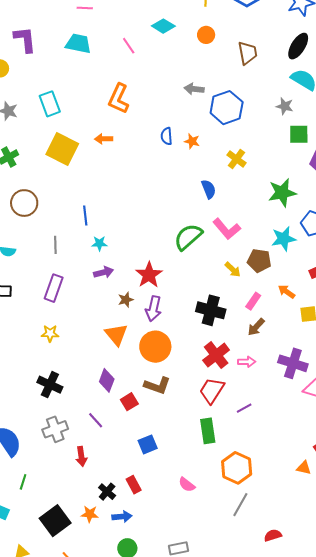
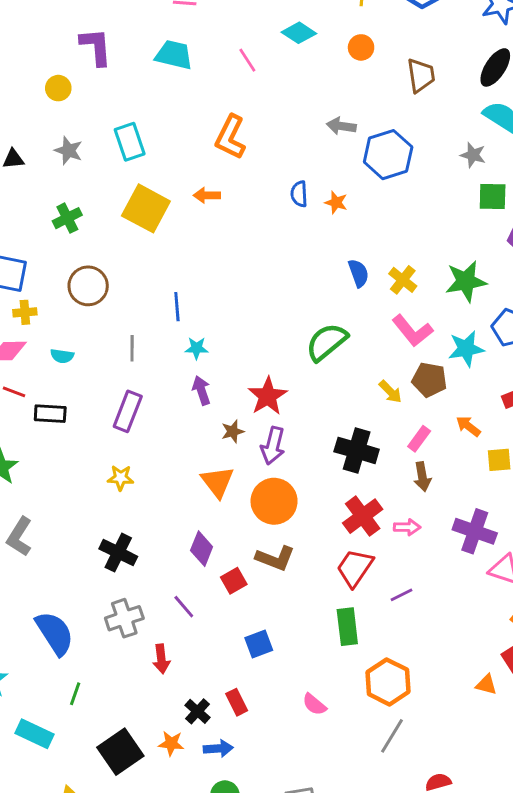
yellow cross: (236, 159) -> (403, 280), moved
pink L-shape: (227, 229) -> (412, 331), moved
purple arrow: (104, 272) -> (201, 390), turned -96
brown arrow: (256, 327) -> (422, 477), turned -54

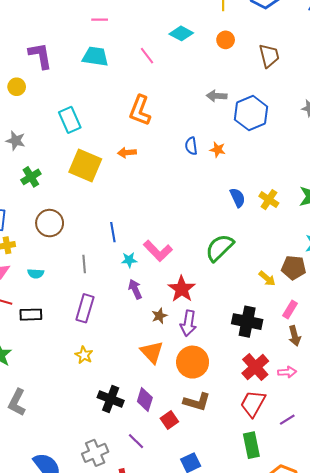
gray star: (69, 151) -> (16, 141), moved
pink L-shape: (412, 331) -> (158, 251), moved
yellow star: (121, 478) -> (84, 355), turned 30
black cross: (118, 553) -> (111, 399), moved

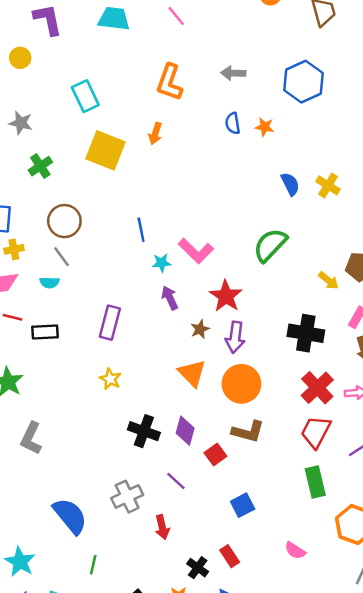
gray arrow: (217, 96) -> (233, 73), moved
orange arrow: (127, 153) -> (155, 133), turned -66
gray line: (84, 264) -> (61, 257), moved, turned -30

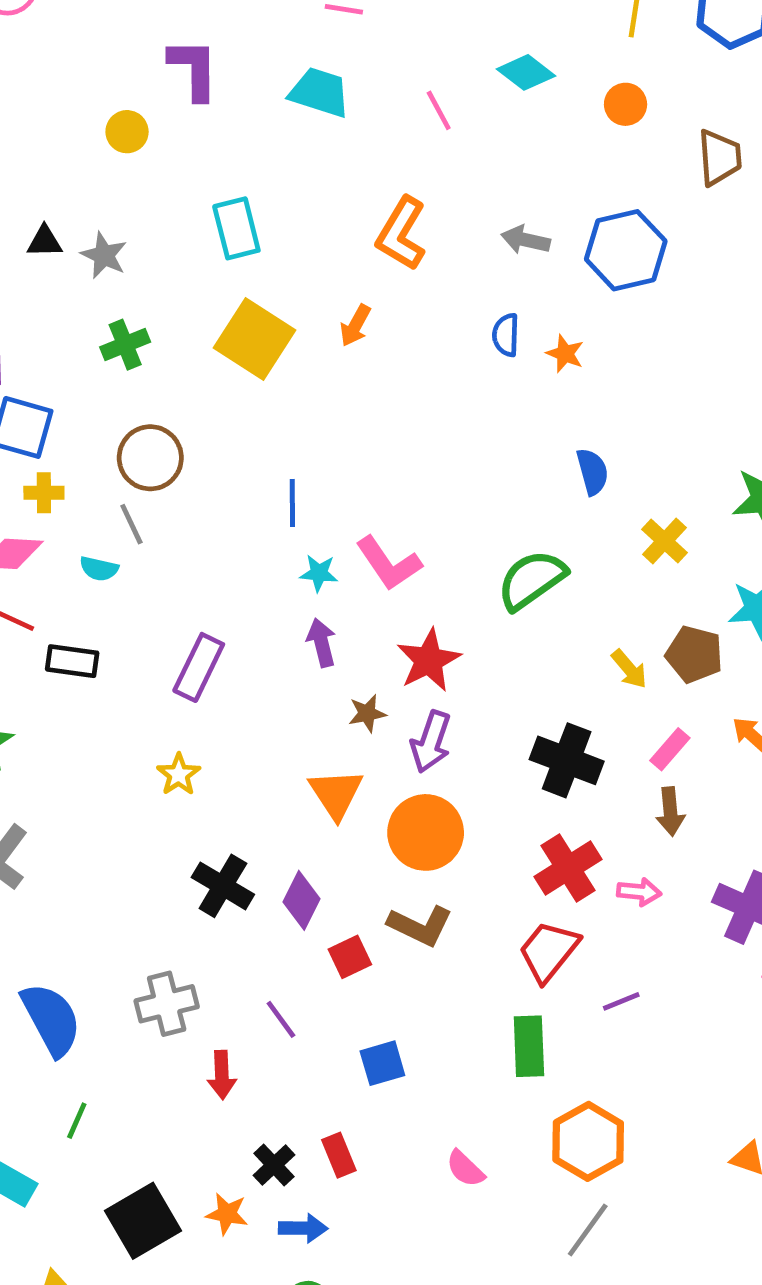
blue hexagon: (304, 82) -> (626, 250), moved
yellow cross: (328, 185) -> (664, 541), moved
purple line: (176, 481) -> (281, 1019), moved

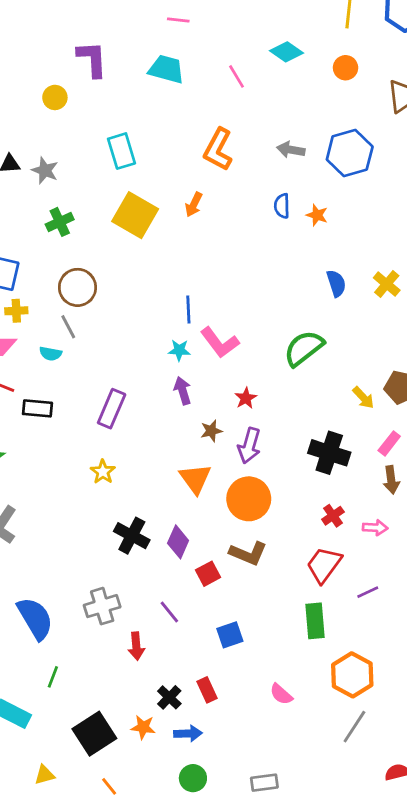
blue line: (292, 503) -> (188, 309), moved
yellow cross: (664, 541) -> (387, 284), moved
red star: (429, 660) -> (246, 398), size x0.6
red cross: (568, 868) -> (333, 516), size x0.6

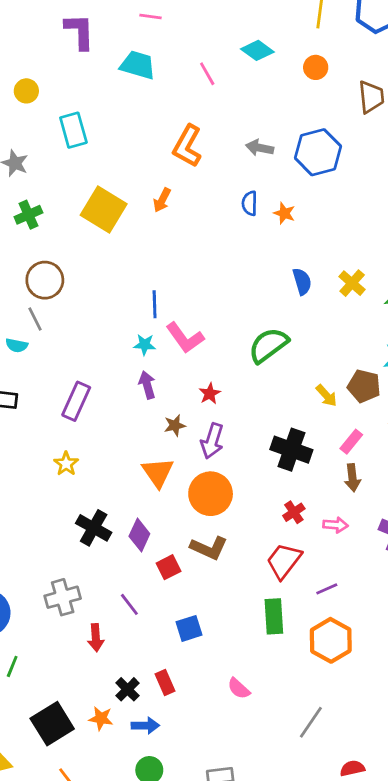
purple L-shape: (92, 59) -> (79, 31), moved
cyan rectangle: (122, 151) -> (73, 130), moved
orange hexagon: (352, 675) -> (331, 640), moved

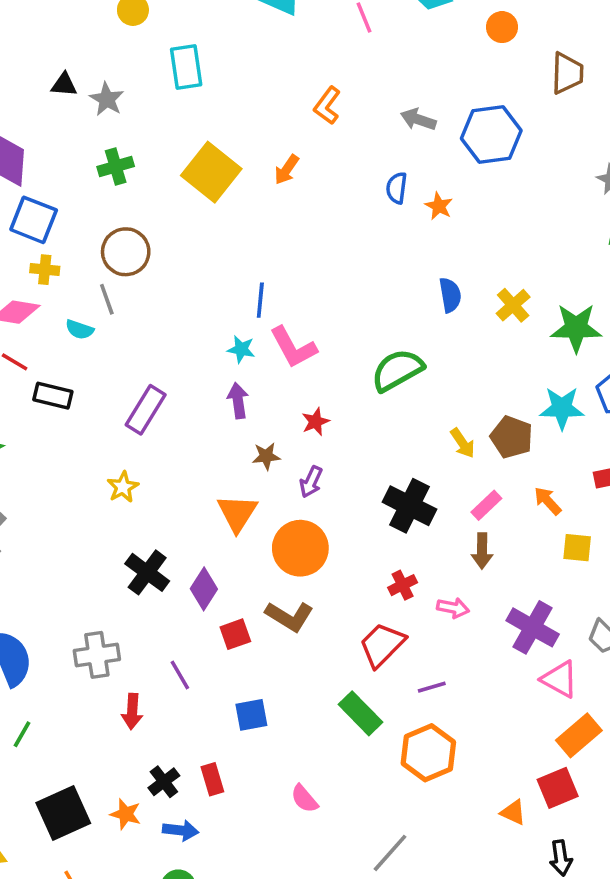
orange L-shape: (187, 146) -> (327, 105), size x0.7
purple arrow: (212, 441) -> (311, 482), size x0.7
green rectangle: (274, 616) -> (360, 713), turned -48

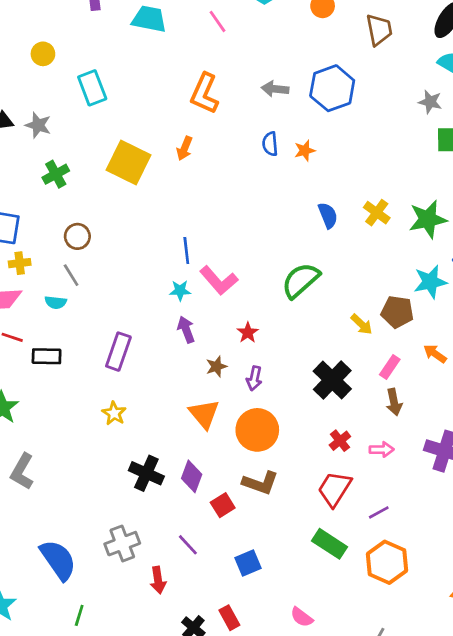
orange L-shape: (327, 105) -> (204, 93), size x1.4
orange star: (439, 206) -> (305, 151), turned -30
brown circle: (126, 252) -> (77, 236), size x0.7
black cross: (410, 506) -> (332, 380), turned 30

